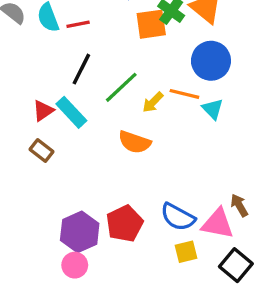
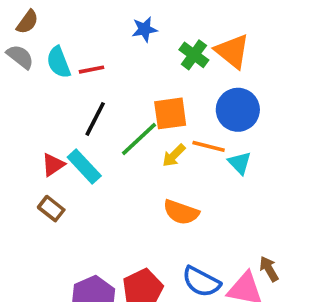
orange square: (151, 24) -> (170, 113), moved
orange semicircle: (135, 142) -> (181, 212), moved

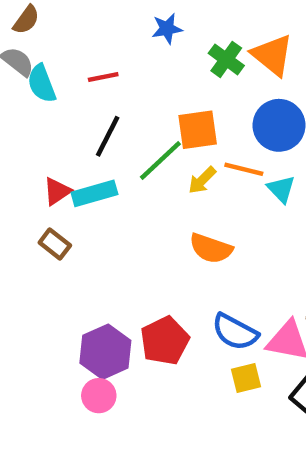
cyan semicircle: (59, 62) -> (42, 84), moved
cyan rectangle: (84, 166) -> (94, 193), turned -63

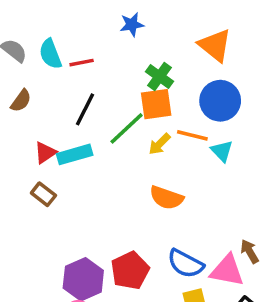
brown semicircle: (26, 20) -> (21, 101), moved
green cross: (226, 59) -> (160, 76), moved
cyan semicircle: (42, 84) -> (50, 54), moved

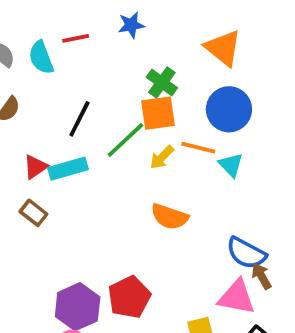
red line: (82, 63) -> (76, 38), moved
blue semicircle: (186, 264) -> (246, 253), moved

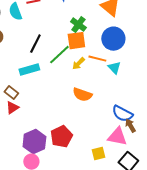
red triangle: (35, 167) -> (12, 108), moved

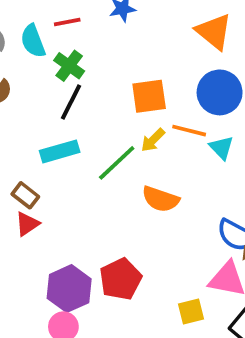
green cross: (78, 25) -> (69, 66), moved
green line: (59, 55) -> (117, 163), moved

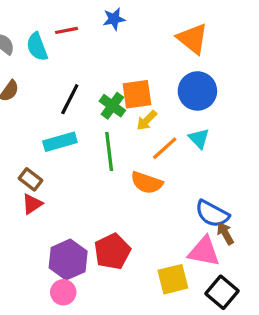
green cross: (69, 66) -> (112, 106), moved
orange line: (189, 131) -> (165, 148), moved, turned -56
yellow arrow: (153, 140) -> (147, 120), moved
green line: (117, 163) -> (109, 152), turned -54
yellow square: (191, 311) -> (173, 279), size x1.4

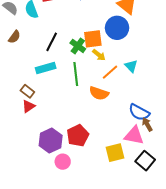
blue circle: (197, 91) -> (117, 28), moved
yellow arrow: (147, 120) -> (99, 55), turned -96
pink circle: (63, 292) -> (63, 162), moved

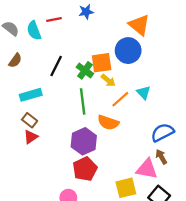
cyan rectangle: (46, 68) -> (31, 95), moved
blue semicircle: (139, 112) -> (162, 132), moved, turned 125
purple hexagon: (51, 140) -> (84, 141), moved

